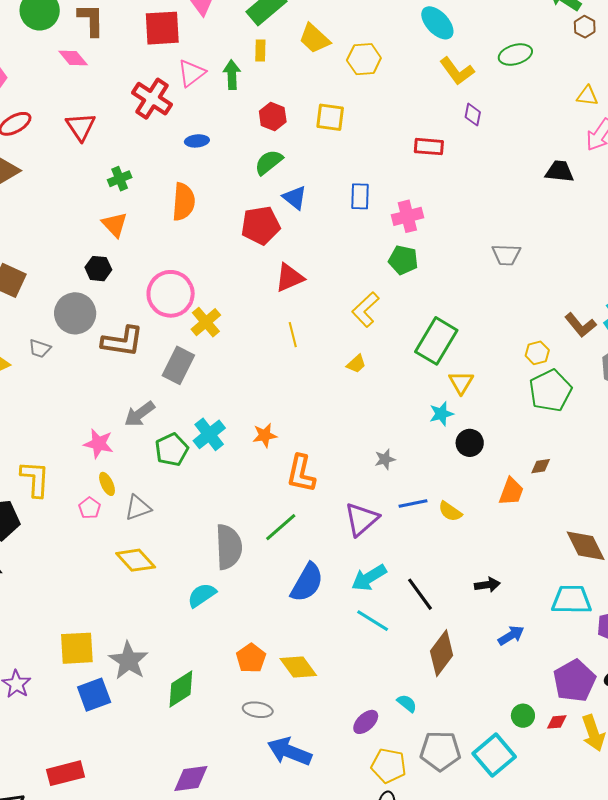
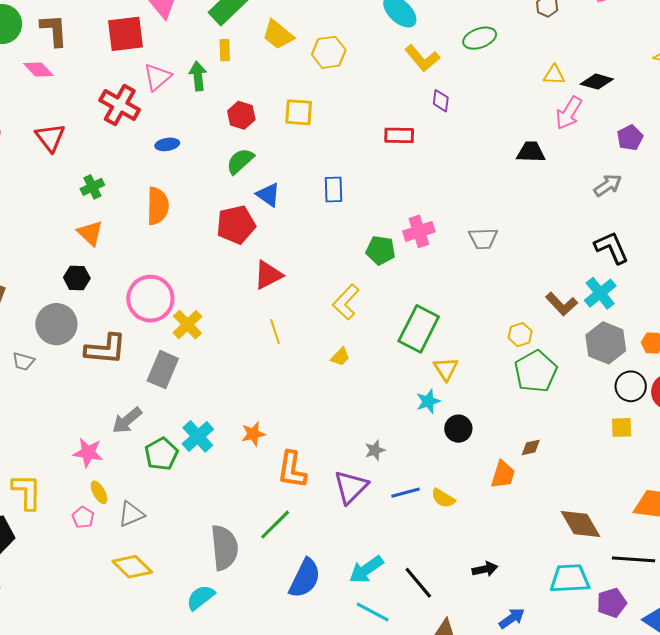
pink cross: (407, 216) -> (419, 231), moved
purple triangle: (361, 519) -> (351, 487), moved

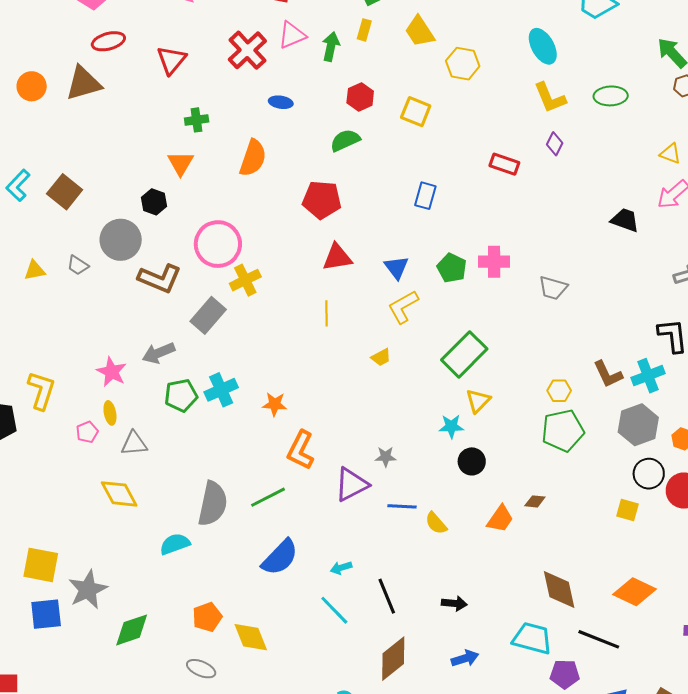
blue triangle: (268, 195) -> (396, 267), moved
cyan arrow: (366, 570) -> (341, 568), size x0.6

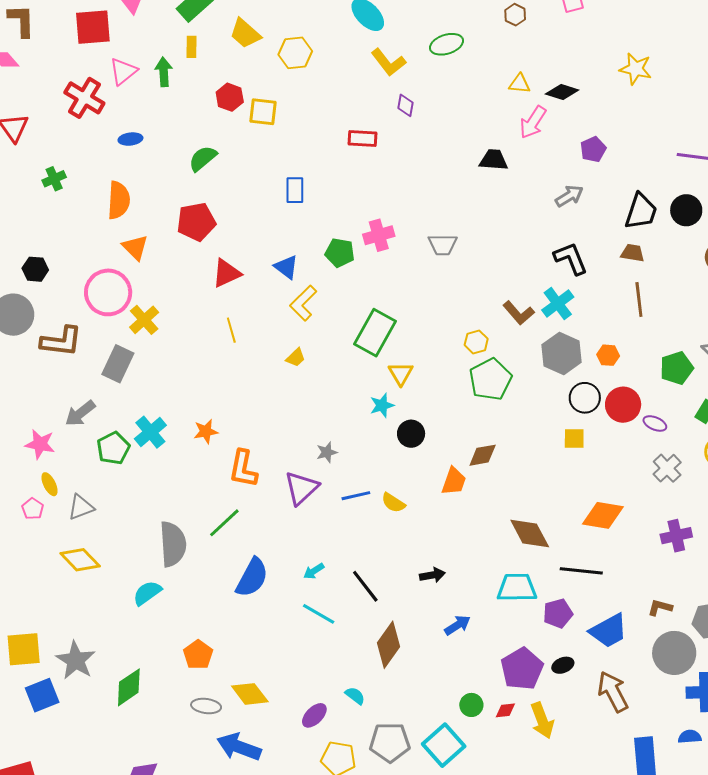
red hexagon: (360, 97) -> (230, 97), moved
orange triangle: (181, 163) -> (135, 247), moved
brown diamond: (535, 501) -> (483, 455), size x1.4
yellow diamond: (251, 637) -> (250, 694), moved

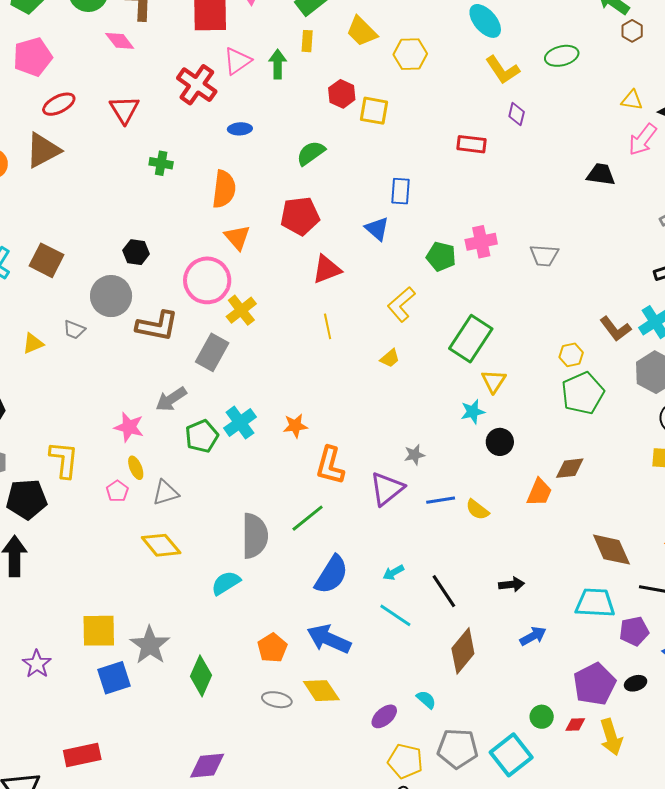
green cross: (54, 179) -> (161, 163), turned 30
blue triangle: (286, 267) -> (377, 229), moved
green diamond: (129, 687) -> (201, 676), turned -36
blue arrow: (239, 747) -> (329, 639), moved

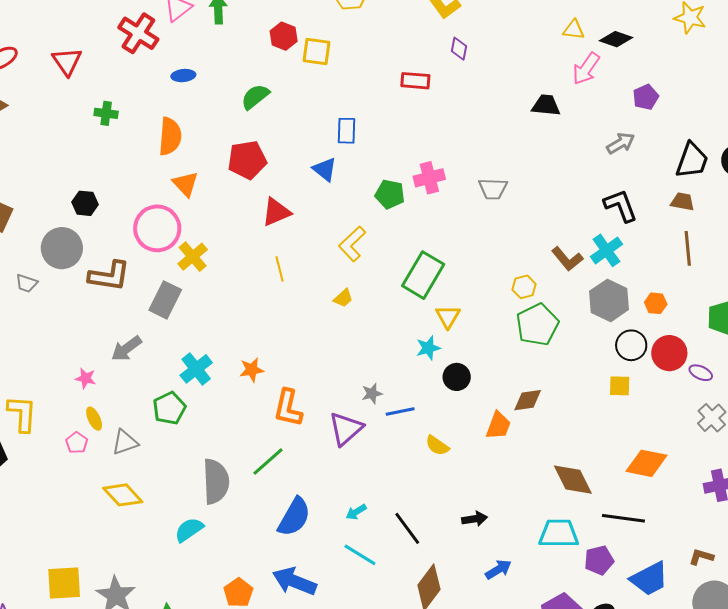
pink star: (129, 427) -> (86, 378), size x0.7
green pentagon: (202, 436) -> (169, 408), moved
blue line: (441, 500) -> (400, 411), moved

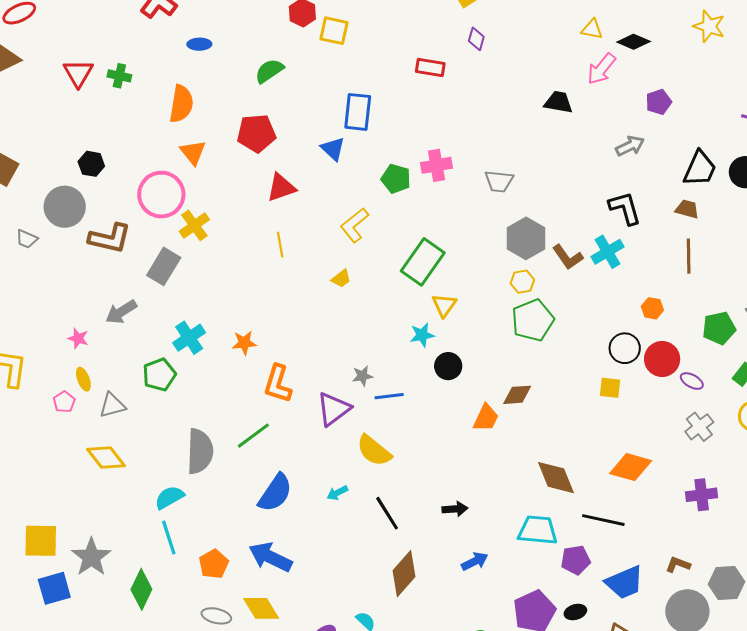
red triangle: (67, 61) -> (78, 73), moved
blue rectangle: (347, 131) -> (358, 112), size x1.4
gray hexagon: (609, 300) -> (526, 238), moved
yellow semicircle: (437, 446) -> (374, 451), moved, size x1.5
cyan line: (360, 555) -> (169, 537), moved, turned 36

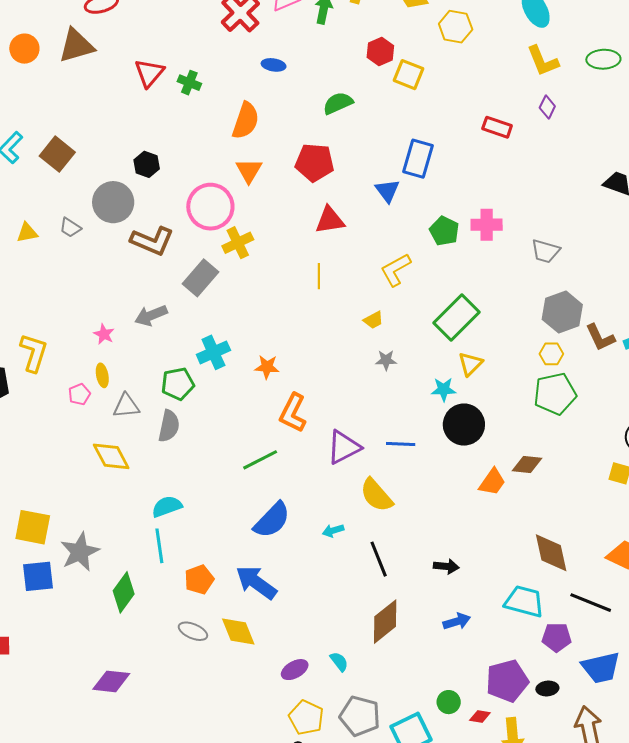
black circle: (448, 366) -> (464, 425), size x1.5
gray star: (362, 376) -> (386, 360), moved
gray semicircle: (200, 451) -> (169, 426), moved, size x0.7

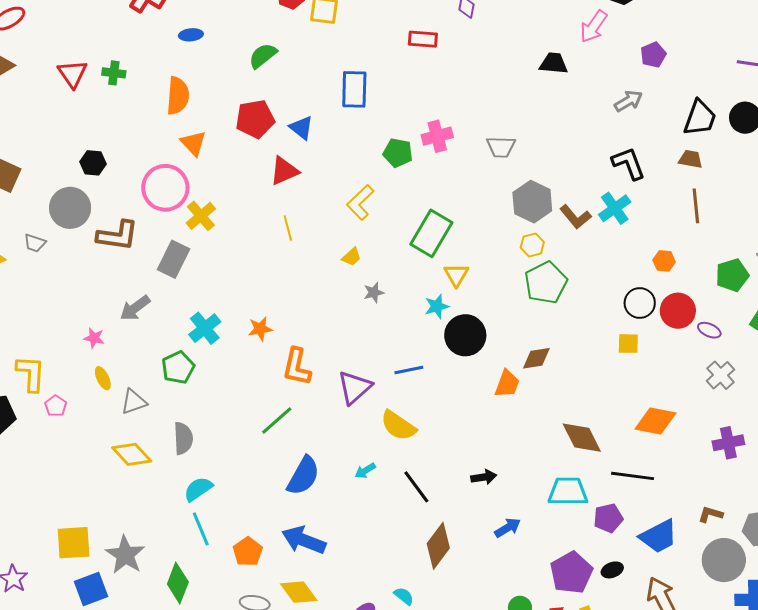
blue triangle: (387, 191) -> (301, 128), moved
pink pentagon: (79, 394) -> (56, 406), moved
gray semicircle: (169, 426) -> (183, 438), moved

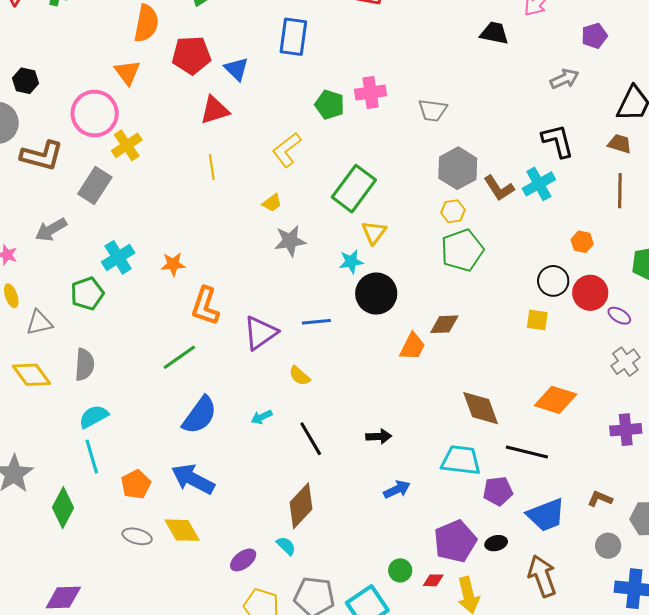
orange semicircle: (178, 96) -> (146, 23), moved
gray star: (374, 292) -> (290, 241), size x1.5
yellow semicircle: (398, 426) -> (300, 376), size x0.6
brown diamond: (438, 546) -> (301, 506), moved
gray circle: (724, 560) -> (608, 546), size x0.6

